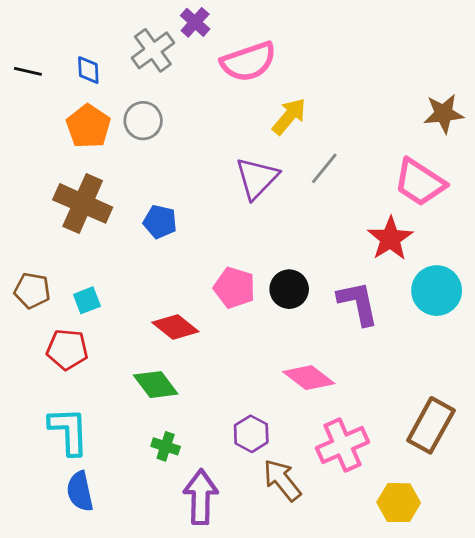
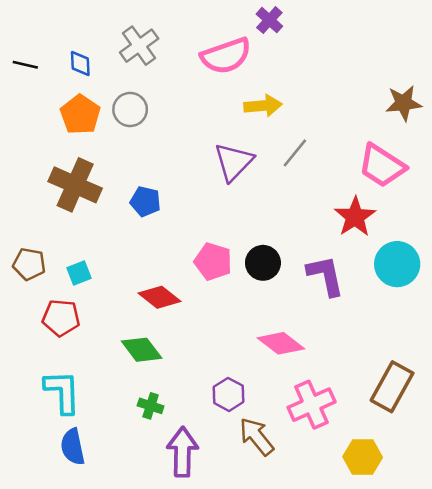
purple cross: (195, 22) -> (269, 20), moved
yellow arrow: (289, 116) -> (263, 106), turned 45

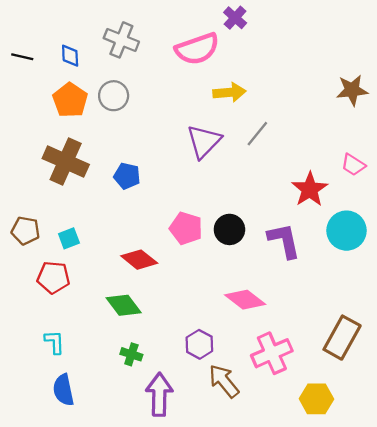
gray cross: (139, 46) -> (121, 40), turned -32
pink trapezoid: (382, 166) -> (353, 165), moved, size x0.6
cyan L-shape: (62, 392) -> (54, 342), size x0.6

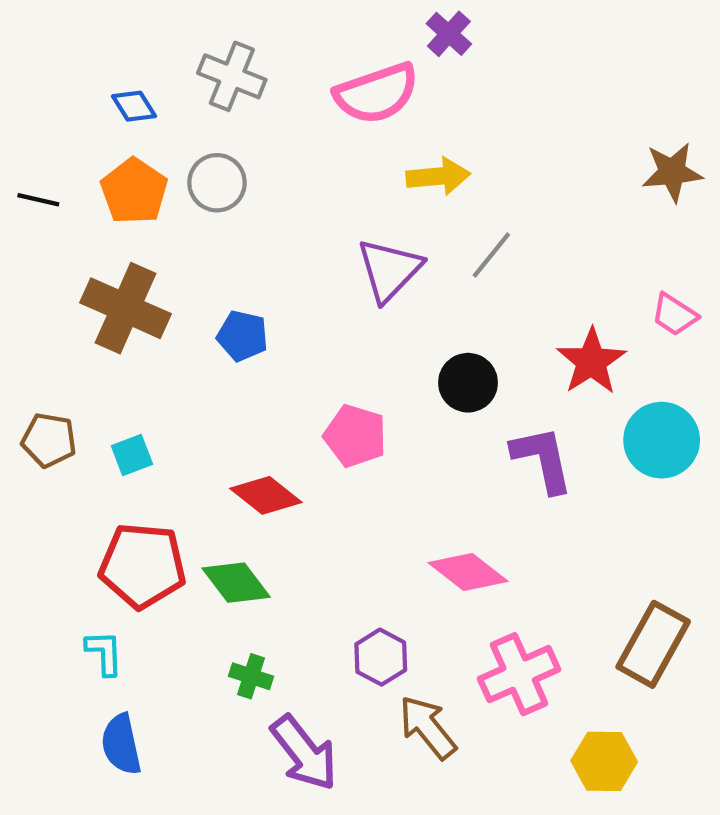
blue diamond: (70, 56) -> (134, 106), turned -30
black line: (22, 57) -> (38, 200), moved
black circle: (229, 229) -> (468, 383), moved
red pentagon: (53, 277) -> (143, 566), moved, size x1.4
purple arrow: (159, 394) -> (304, 753), turned 141

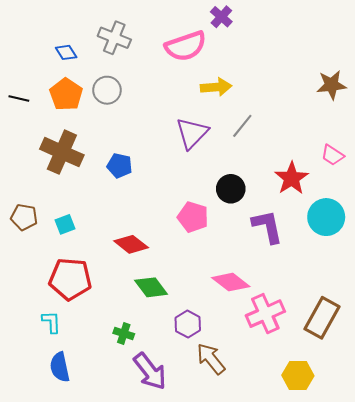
pink pentagon: (355, 436) -> (193, 217), moved
green diamond: (236, 583) -> (151, 287), moved
pink cross: (519, 674) -> (265, 314), moved

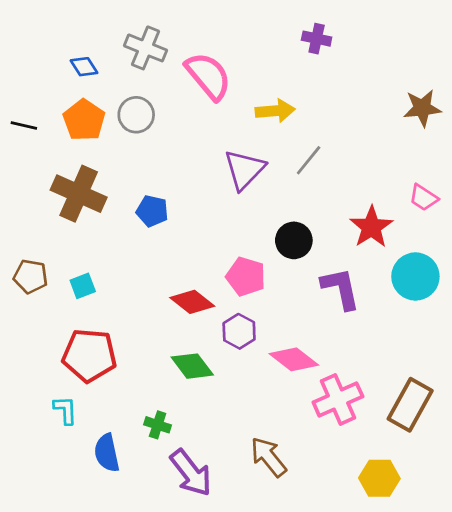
purple cross: (221, 17) -> (317, 39), moved, turned -30
pink semicircle: (186, 46) -> (208, 76), moved, turned -111
red diamond: (131, 244) -> (192, 302), moved
purple hexagon: (188, 324) -> (239, 331), moved
blue semicircle: (60, 367) -> (107, 453), moved

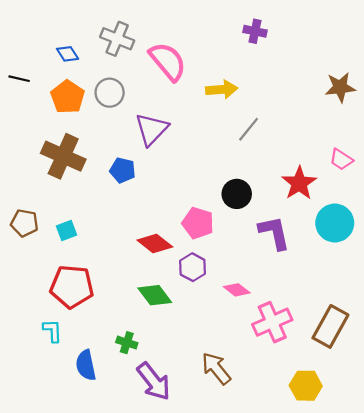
black line: (24, 125) -> (19, 79), moved
purple triangle: (244, 170) -> (152, 129), moved
pink diamond: (294, 359) -> (237, 290), size x0.7

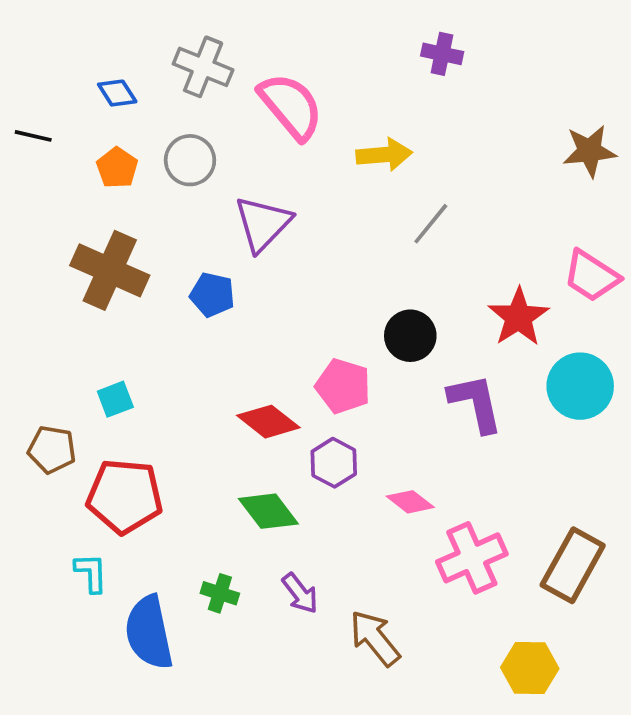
orange pentagon: (68, 97) -> (117, 168), size x0.7
pink trapezoid: (341, 159) -> (591, 276), size x1.4
brown pentagon: (24, 223) -> (52, 450), moved
blue semicircle: (86, 365) -> (149, 633), size x1.4
purple arrow: (154, 381) -> (300, 593), moved, size x0.6

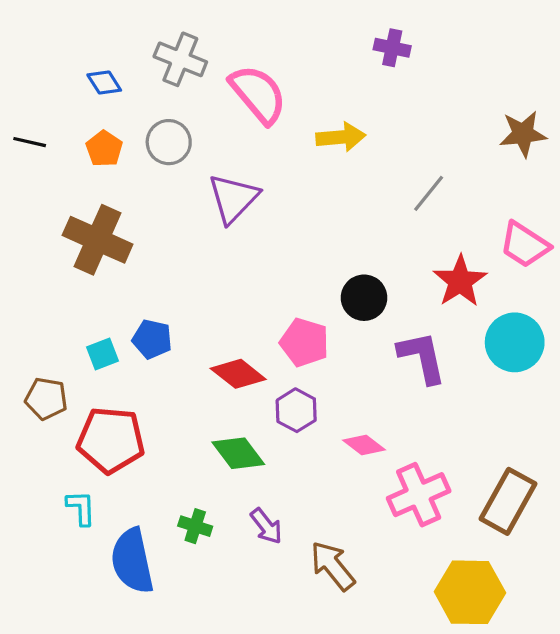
black line: (33, 136) -> (30, 142), moved
gray line: (431, 224) -> (429, 193), moved
blue pentagon: (212, 295) -> (152, 339), moved
yellow hexagon: (530, 668) -> (470, 592), size x1.4

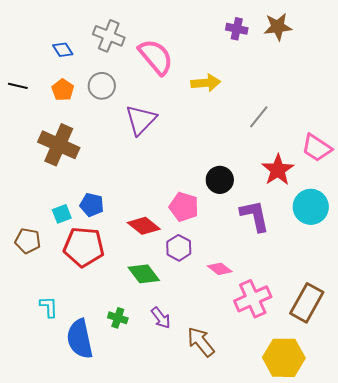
brown star: (523, 134) -> (278, 27), moved
red pentagon: (111, 440) -> (84, 247), moved

